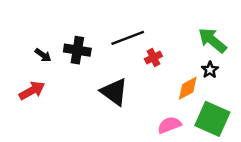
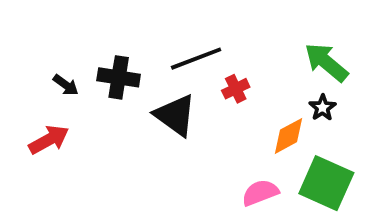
black triangle: (114, 92) -> (175, 115), moved

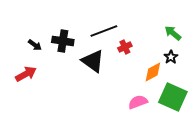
green arrow: (326, 62) -> (173, 33), size x0.7

